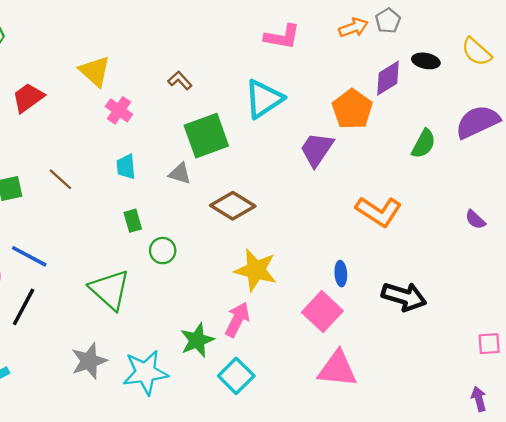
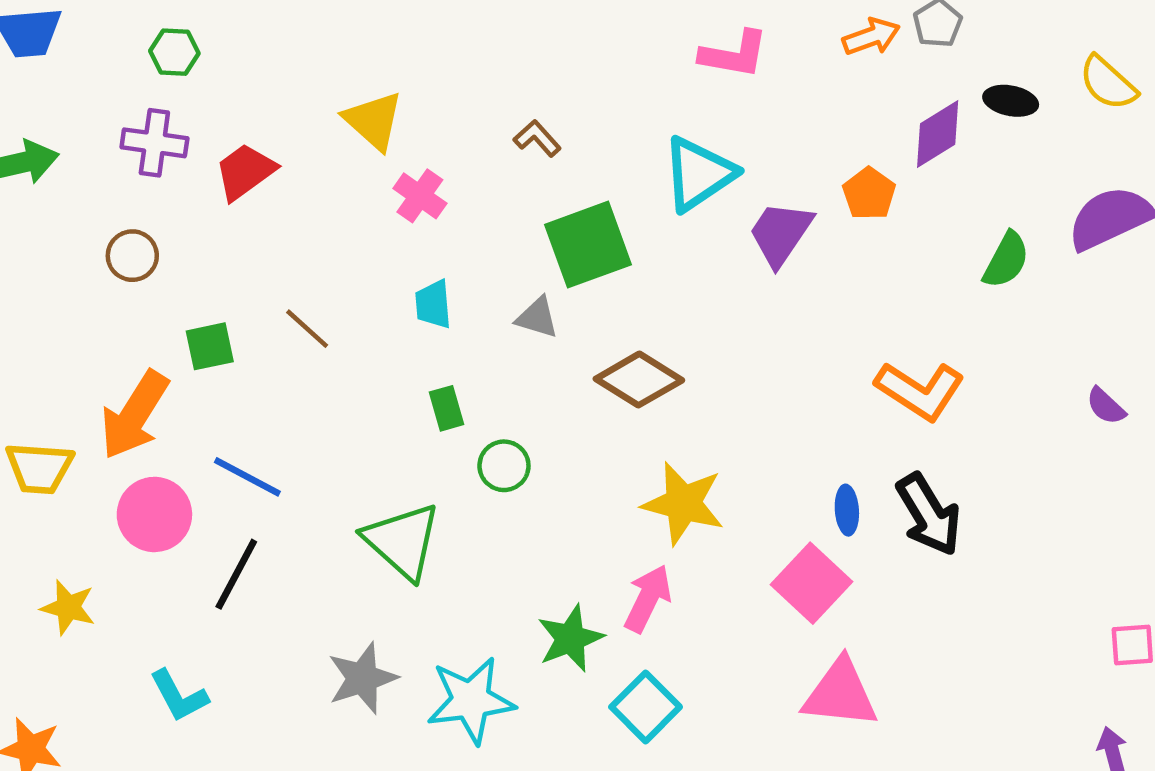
orange pentagon: (352, 109) -> (869, 194), size x0.7
purple trapezoid: (317, 149) -> (781, 234), moved
black arrow: (404, 297) -> (929, 514), moved, turned 42

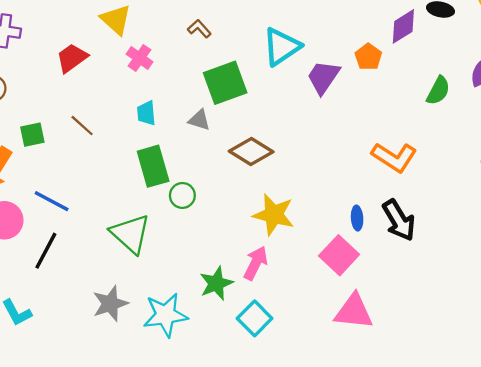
red trapezoid: (245, 172) -> (72, 58), moved
green rectangle: (446, 408) -> (153, 166), size x1.8

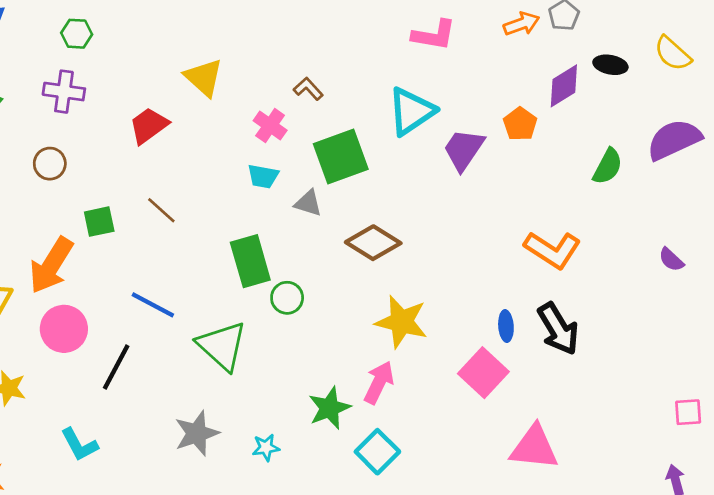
pink cross: (140, 58) -> (270, 125), moved
cyan trapezoid: (146, 113) -> (263, 176), moved, turned -75
blue line: (52, 201) -> (153, 305), moved
pink triangle: (354, 312) -> (534, 447), moved
cyan star: (165, 315) -> (266, 447), size x0.5

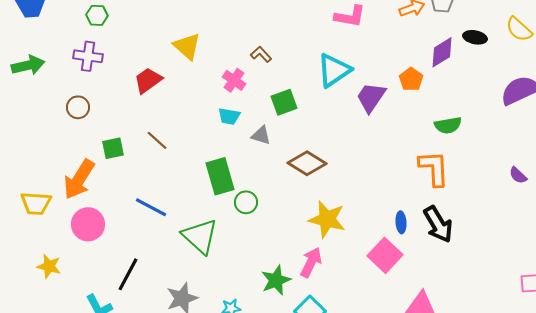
green square: (341, 157) -> (284, 102), size x0.7
green semicircle: (608, 166) -> (448, 125), moved, turned 52
orange L-shape: (553, 250) -> (434, 168), turned -126
black line: (116, 367) -> (128, 274), moved

